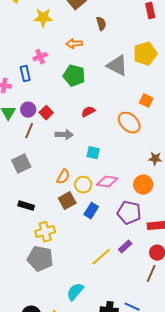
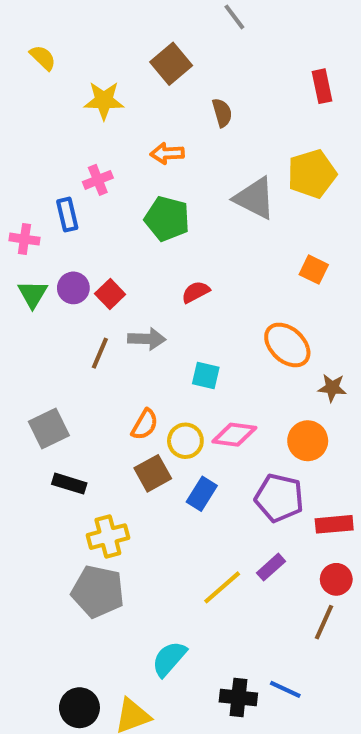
orange ellipse: (129, 123) -> (287, 345), moved
brown line: (29, 131) -> (100, 353), moved
gray square: (21, 164) -> (49, 429), moved

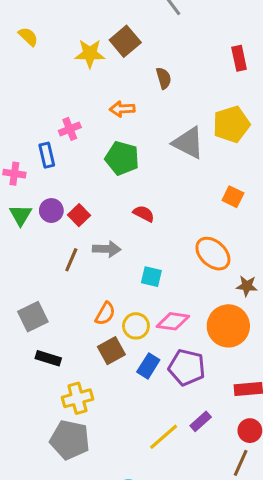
yellow star: (104, 100) -> (90, 54), moved
red semicircle: (196, 292) -> (144, 214), turned 55
orange circle: (308, 441) -> (228, 326), size x1.4
purple pentagon: (279, 498) -> (187, 367), moved

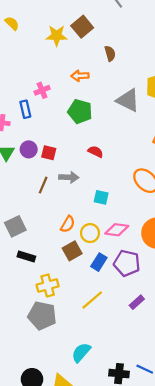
red square: (79, 215) -> (49, 153), turned -32
yellow line: (164, 437) -> (92, 300), moved

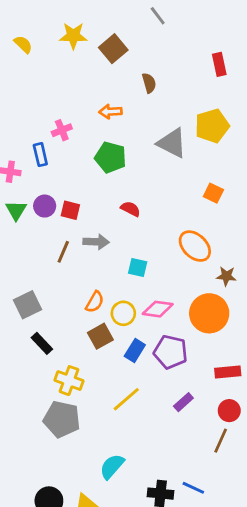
yellow star: (57, 36) -> (73, 36), moved
black rectangle: (26, 256) -> (42, 343), turned 30
yellow cross: (48, 285) -> (69, 381), turned 35

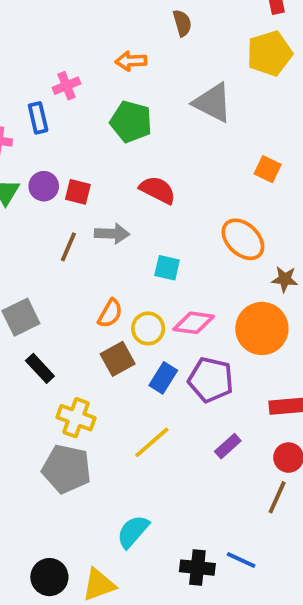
yellow pentagon: (212, 126) -> (270, 53), moved
red semicircle: (130, 209) -> (158, 190), size x1.4

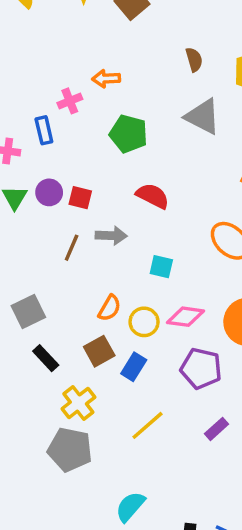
brown semicircle: (182, 23) -> (194, 60), moved
orange arrow: (131, 61) -> (106, 79), moved
brown square: (118, 359) -> (99, 351), moved
blue rectangle: (163, 378) -> (134, 367), moved
yellow cross: (76, 418) -> (78, 403), turned 32

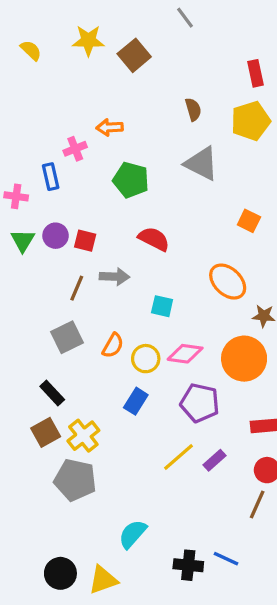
gray square: (28, 312) -> (67, 337), moved
brown square: (99, 351) -> (46, 432), moved
yellow line: (147, 425) -> (178, 457), moved

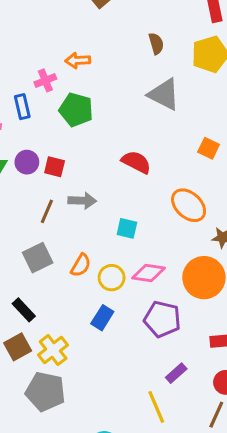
green pentagon: (131, 180) -> (76, 110), moved
red semicircle: (154, 239) -> (136, 162), moved
yellow line: (178, 457) -> (156, 407), moved, turned -72

